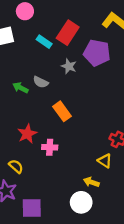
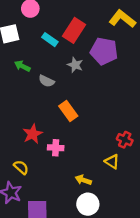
green arrow: (20, 88) -> (22, 66), moved
yellow arrow: (91, 182) -> (83, 180), moved

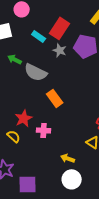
gray star: (75, 65) -> (60, 50), moved
gray semicircle: (46, 81) -> (36, 72), size x1.6
yellow semicircle: (21, 167) -> (14, 136), moved

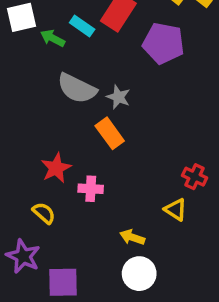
gray star: (60, 50) -> (118, 97), moved
green arrow: (15, 59) -> (53, 38), moved
yellow semicircle: (14, 136) -> (44, 213), moved

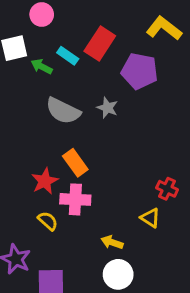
gray star: (118, 97) -> (107, 108), moved
orange rectangle: (110, 133) -> (75, 163), moved
pink cross: (91, 189) -> (75, 199), size x1.4
yellow semicircle: (44, 213) -> (48, 221), moved

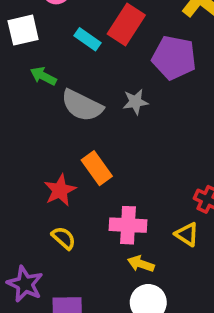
green arrow: (42, 66) -> (43, 76), moved
gray star: (107, 108) -> (135, 102), turned -30
pink cross: (75, 199) -> (128, 225), moved

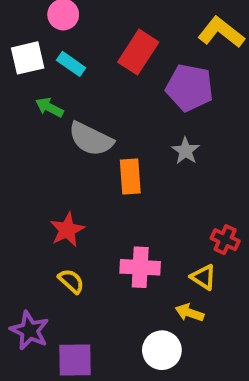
cyan rectangle: (88, 39) -> (71, 64), moved
gray star: (135, 102) -> (186, 151), moved, turned -30
orange rectangle: (97, 168) -> (130, 176), moved, turned 32
yellow arrow: (141, 264) -> (190, 313), moved

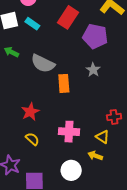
green arrow: (49, 107) -> (11, 52), moved
red cross: (225, 240) -> (114, 117), turned -32
white circle: (162, 350) -> (71, 170), moved

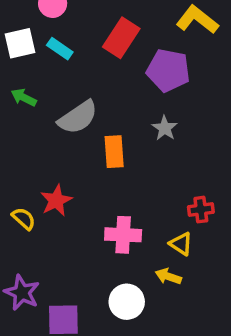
gray semicircle: (43, 64) -> (78, 117), turned -60
yellow semicircle: (32, 139) -> (24, 219), moved

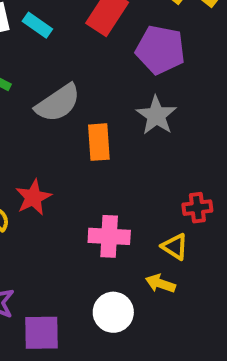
gray star: (165, 128) -> (156, 115), size x1.4

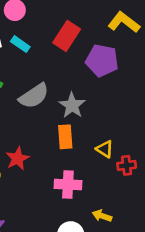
gray star: (156, 115) -> (72, 105), moved
orange rectangle: (99, 142) -> (65, 137), moved
yellow triangle: (175, 247) -> (105, 149), moved

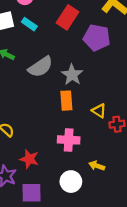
red star: (18, 159) -> (29, 159), moved, turned -30

